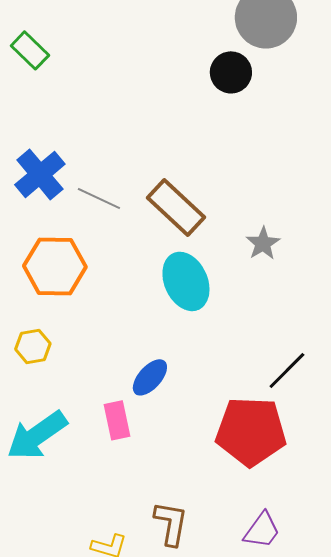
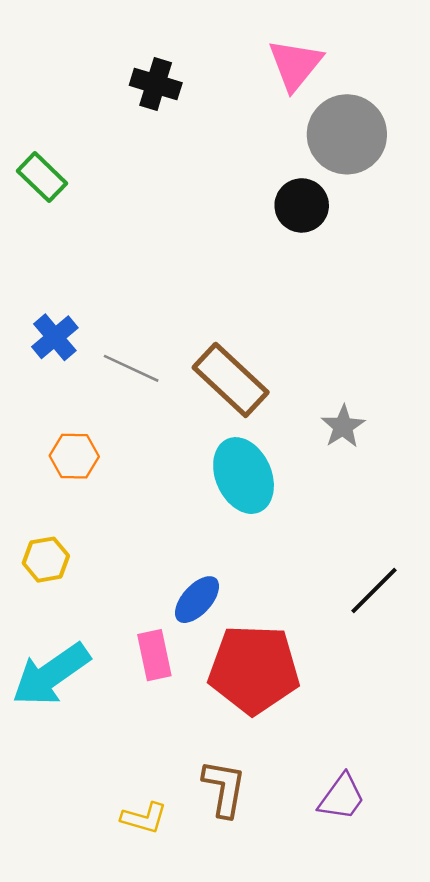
blue cross: (40, 174) -> (55, 337), size x0.7
orange hexagon: (55, 266) -> (74, 456), size x0.6
red pentagon: (251, 431) -> (254, 669), moved

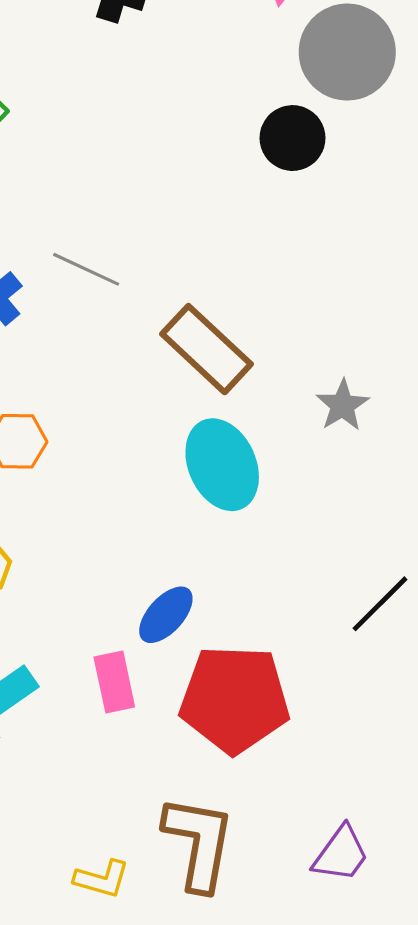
gray line: (131, 368) -> (86, 269), moved
brown L-shape: (224, 788) -> (199, 843), size x1.4

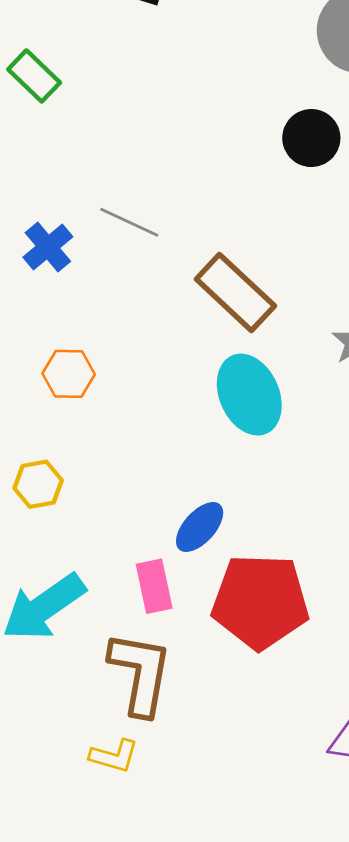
black circle: (293, 138) -> (311, 138), moved
brown L-shape: (199, 843) -> (140, 673), moved
yellow L-shape: (102, 879) -> (114, 756), moved

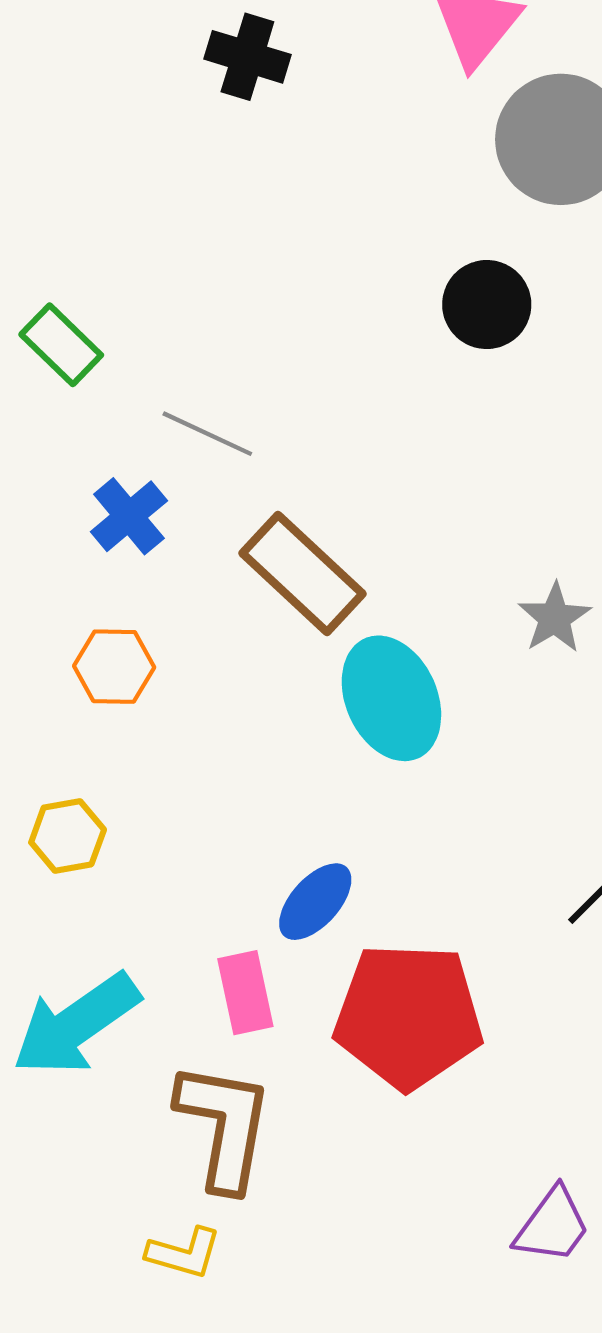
green rectangle: (34, 76) -> (61, 345), moved
blue cross: (48, 247) -> (129, 516), moved
brown rectangle: (235, 293) -> (303, 573), moved

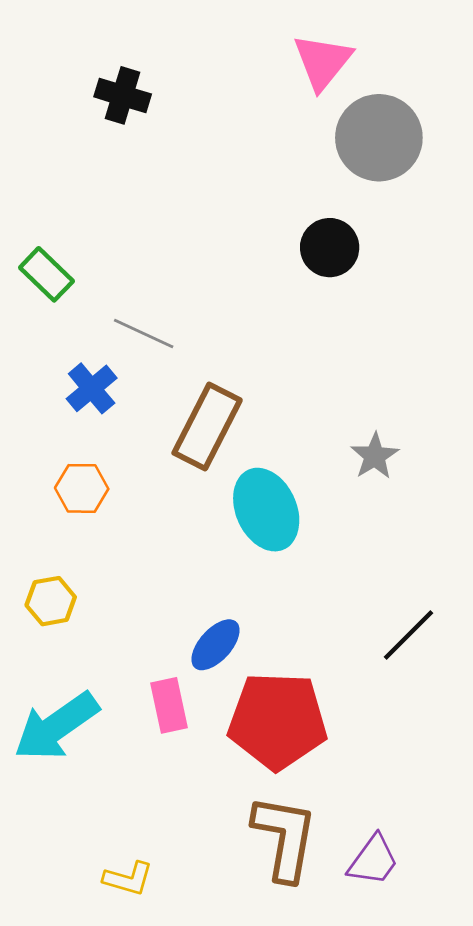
black cross: (247, 57) -> (123, 95), moved
brown rectangle: (303, 573) -> (207, 426), turned 74
brown L-shape: (224, 1126) -> (285, 838), moved

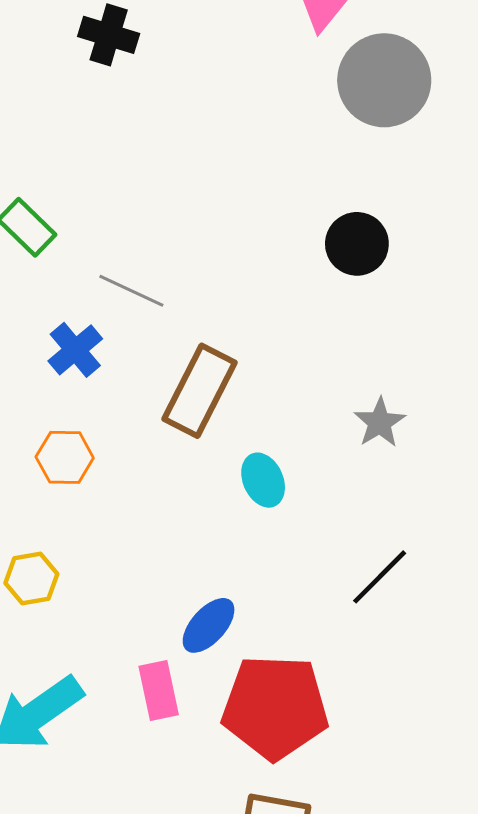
black circle: (330, 248) -> (357, 244), moved
cyan ellipse: (266, 510) -> (263, 480), size x0.6
black line: (408, 635) -> (380, 577), moved

